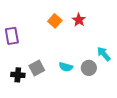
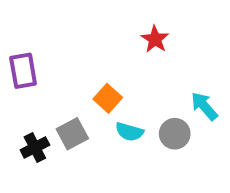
orange square: (55, 21) -> (108, 98), moved
black cross: (18, 75) -> (35, 148), turned -32

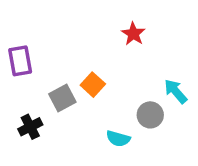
cyan semicircle: (129, 132) -> (118, 139), moved
gray square: (72, 134) -> (62, 98), moved

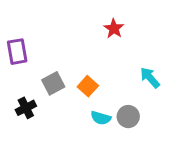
orange square: (93, 85) -> (88, 86), moved
gray circle: (150, 115) -> (128, 117), moved

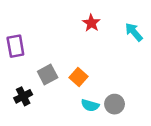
red star: (114, 29) -> (91, 23), moved
cyan arrow: (150, 78) -> (134, 32), moved

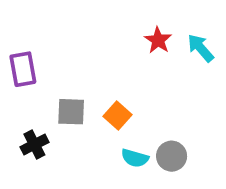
red star: (91, 23) -> (158, 40), moved
gray square: (48, 74) -> (71, 112), turned 30

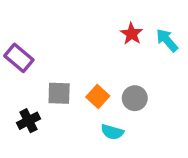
purple rectangle: (23, 69) -> (19, 58), turned -40
gray circle: (172, 156) -> (135, 98), moved

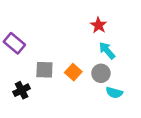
cyan arrow: (167, 40) -> (107, 50), moved
cyan semicircle: (112, 132) -> (114, 93), moved

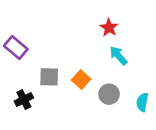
gray circle: (101, 73) -> (109, 94), moved
cyan semicircle: (114, 93) -> (142, 102), moved, turned 84

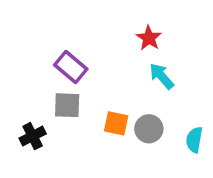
purple rectangle: (16, 48) -> (71, 67), moved
orange square: (81, 80) -> (116, 123), moved, turned -30

